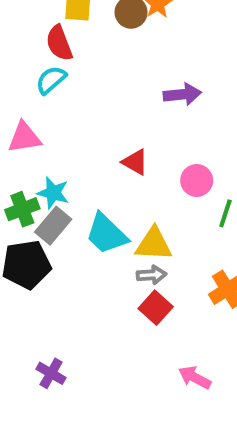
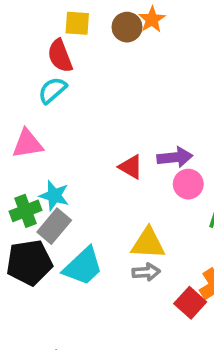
purple arrow: (182, 94) -> (175, 157), moved
cyan trapezoid: (106, 234) -> (83, 266), moved, turned -87
red square: (156, 308) -> (190, 303), moved

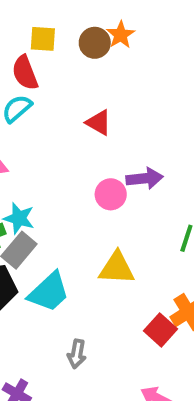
red triangle: (131, 167) -> (99, 123), moved
pink circle: (188, 184) -> (111, 194), moved
gray arrow: (146, 272) -> (77, 354), moved, turned 104

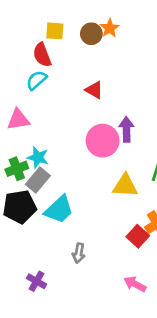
purple arrow: (145, 178) -> (126, 129), turned -85
pink circle: (111, 194) -> (103, 141), size x1.5
yellow triangle: (117, 268) -> (125, 186), moved

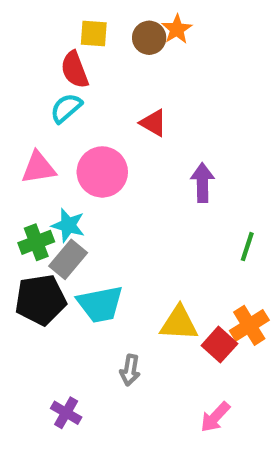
pink circle: (103, 141) -> (102, 172), moved
yellow triangle: (125, 186) -> (179, 323), moved
cyan trapezoid: (59, 210) -> (100, 304), turned 32
pink arrow: (135, 284) -> (215, 417), turned -75

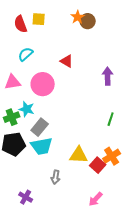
brown circle: (149, 38) -> (88, 21), moved
red semicircle: (75, 70) -> (21, 24), moved
purple arrow: (202, 183) -> (108, 76), moved
gray rectangle: (68, 259) -> (40, 127), moved

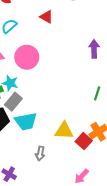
red triangle: (67, 61) -> (46, 17), moved
gray rectangle: (40, 127) -> (13, 102), moved

